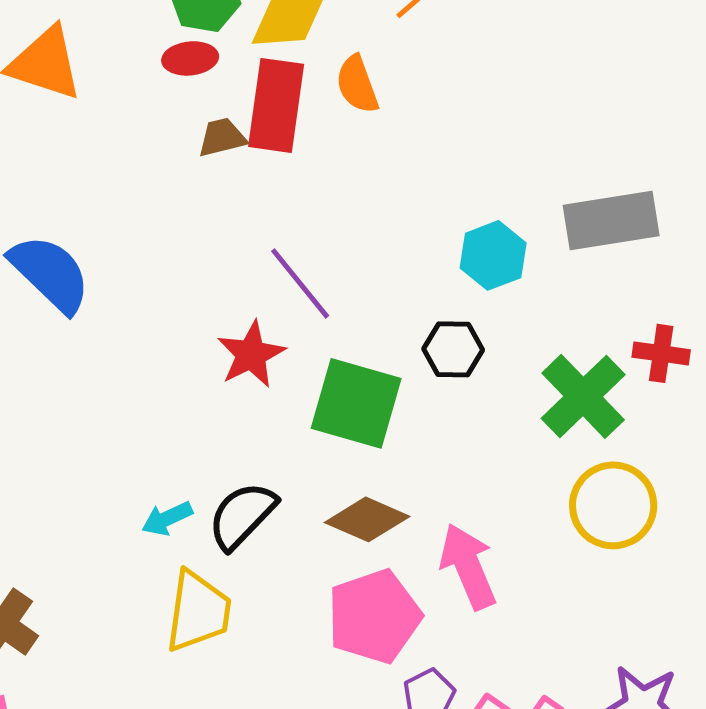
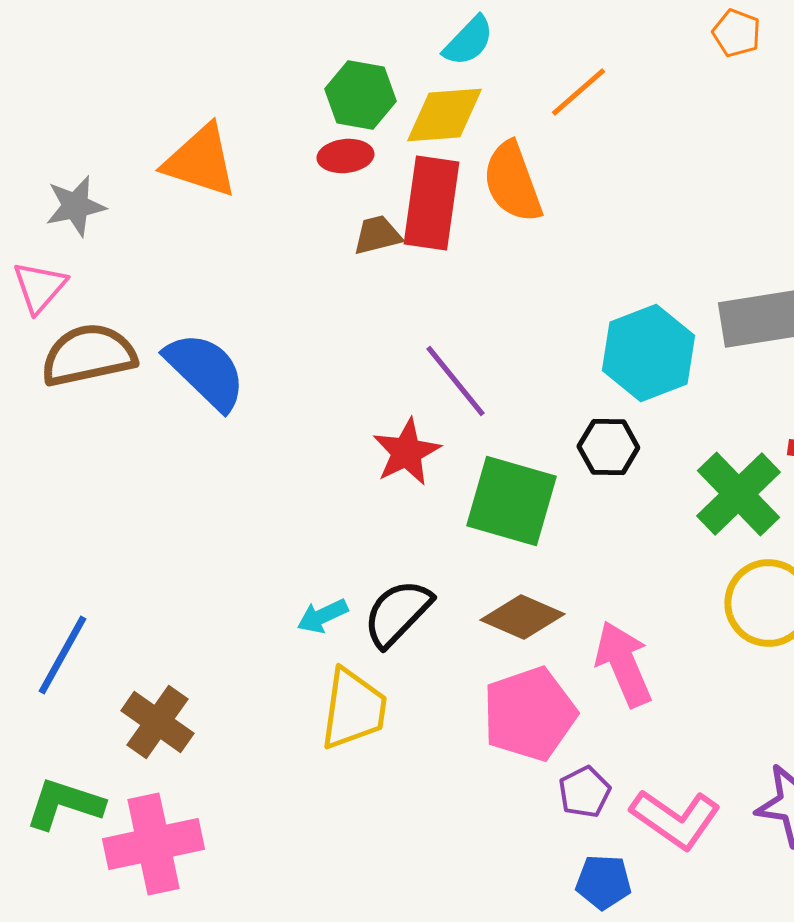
orange semicircle: (357, 84) -> (512, 182), size x1.4
cyan hexagon: (493, 255) -> (648, 353), size x1.4

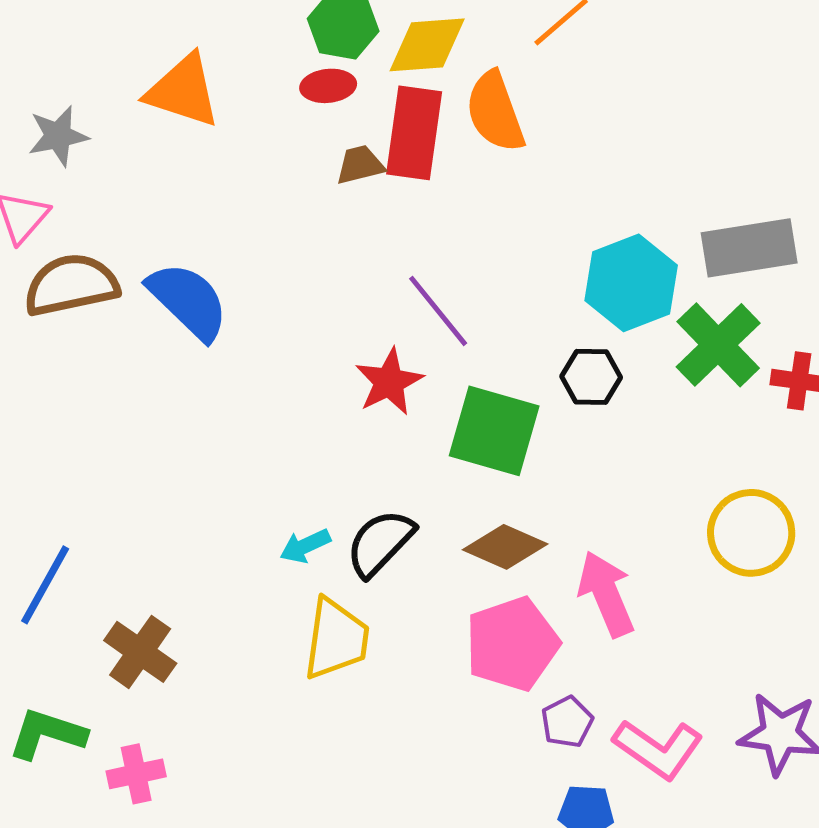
green cross: (738, 494) -> (718, 345), moved
pink cross: (153, 844) -> (136, 774), size x0.6

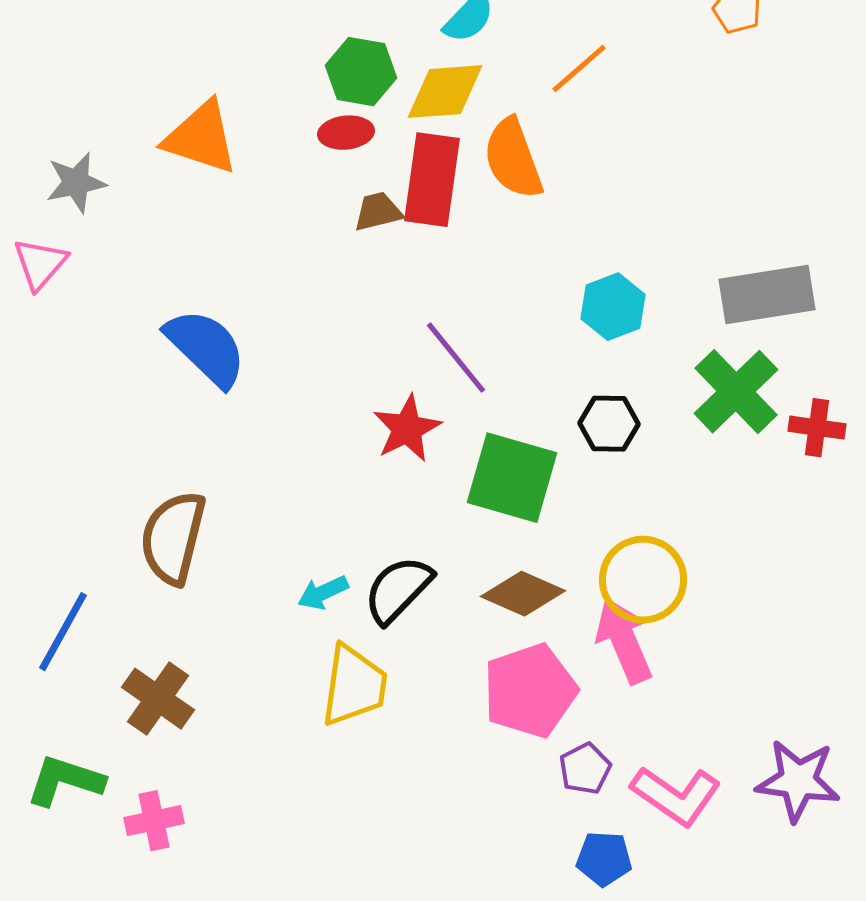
cyan hexagon: (631, 283) -> (613, 307), moved, size x0.7
brown semicircle: (71, 285) -> (173, 538), moved, turned -64
yellow circle: (751, 533) -> (643, 580), moved

